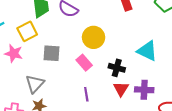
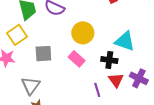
cyan triangle: (147, 51) -> (125, 41), moved
purple cross: (144, 90) -> (139, 78), turned 30
purple line: (86, 94) -> (97, 90), moved

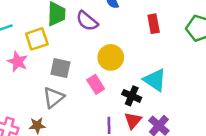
gray triangle: (31, 86) -> (54, 97), moved

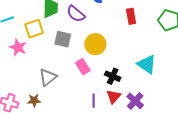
gray square: (60, 68) -> (63, 39), moved
cyan triangle: (155, 80) -> (147, 64), moved

